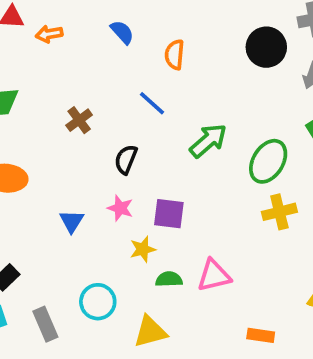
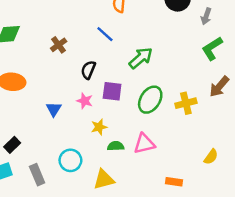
green ellipse: (268, 161) -> (150, 100), moved
purple square: (169, 214) -> (112, 91), moved

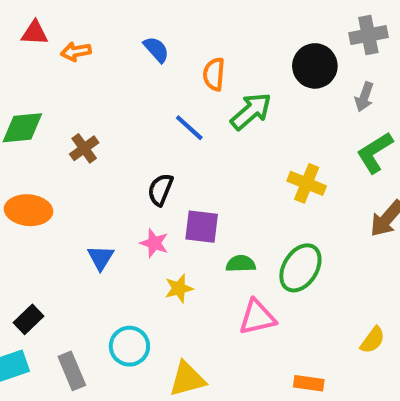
brown cross: (59, 45) -> (84, 148), moved
green arrow: (141, 58) -> (251, 111), moved
green ellipse: (150, 100) -> (300, 268), moved
yellow cross: (186, 103) -> (307, 183), moved, turned 36
green semicircle: (116, 146) -> (241, 264), moved

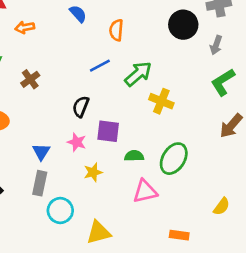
orange arrow: (76, 52) -> (25, 27), moved
green arrow: (251, 111) -> (138, 74), moved
blue line: (189, 128) -> (100, 66), turned -70
yellow cross: (307, 183) -> (161, 101), moved
gray rectangle: (72, 371) -> (40, 183), moved, turned 35

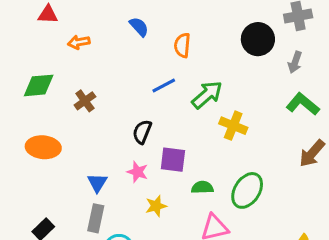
green L-shape: (223, 82) -> (303, 104), turned 72

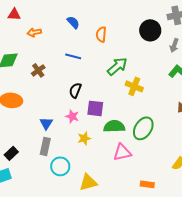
blue line: (164, 85) -> (73, 56), moved, turned 42
green semicircle: (202, 187) -> (114, 126), size x1.5

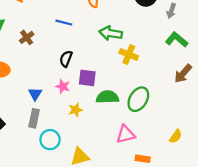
green arrow: (117, 66) -> (111, 33), turned -130
pink triangle: (122, 152) -> (126, 134), moved

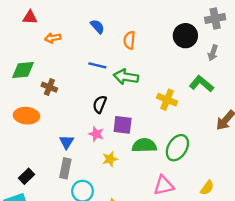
green arrow: (111, 33) -> (126, 77), moved
brown cross: (27, 37) -> (49, 87), moved, turned -32
green L-shape: (177, 40) -> (201, 84), moved
yellow semicircle: (176, 136) -> (207, 188), moved

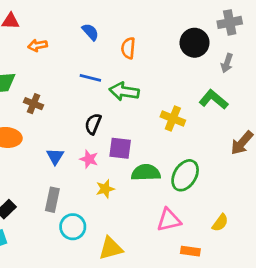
blue triangle: (67, 142) -> (55, 156), moved

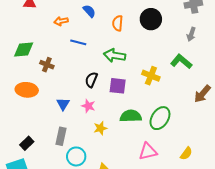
black circle: (195, 43) -> (151, 19), moved
orange arrow: (38, 45) -> (61, 21), moved
blue line: (90, 78) -> (78, 42), moved
purple square: (120, 148) -> (118, 86), moved

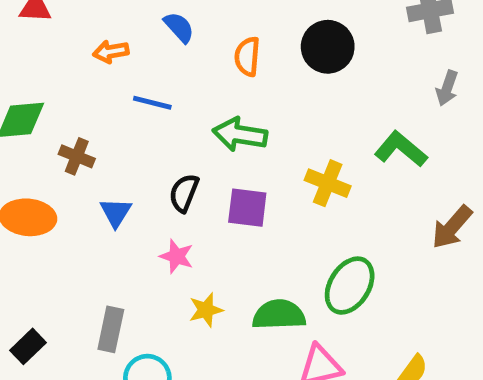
gray arrow: (191, 34) -> (447, 88), moved
blue triangle: (63, 104) -> (116, 212), moved
green semicircle: (131, 116) -> (279, 315), moved

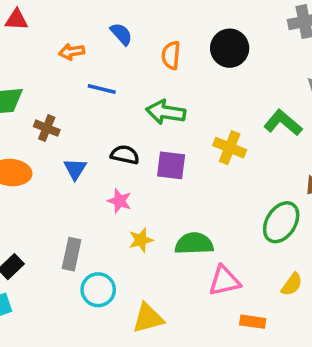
black semicircle: (184, 193) -> (125, 155), turned 80
green ellipse: (350, 286) -> (281, 222), moved

